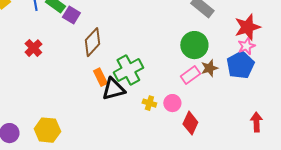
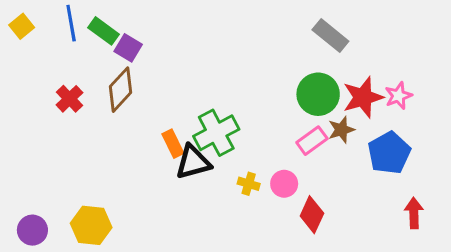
red star: (247, 27) -> (363, 97), moved
brown diamond: (92, 42) -> (120, 90), moved
blue pentagon: (240, 65) -> (389, 153), moved

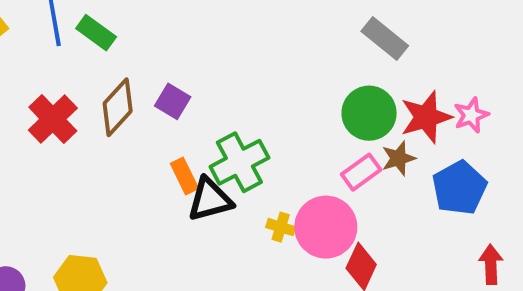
purple square: (128, 48) -> (173, 101), moved
red cross: (69, 99) -> (53, 119), size x1.4
pink circle: (284, 184) -> (326, 227), size x1.8

